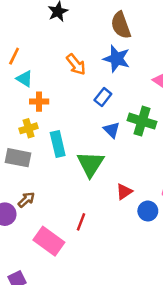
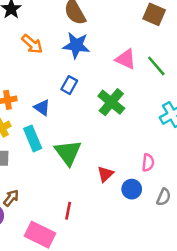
orange arrow: (76, 64) -> (32, 44), moved
green cross: (142, 121) -> (111, 102), turned 32
blue triangle: (112, 130) -> (42, 108), moved

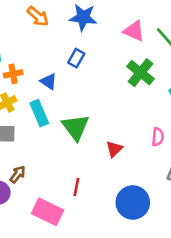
green cross: (111, 102) -> (141, 73), moved
blue circle: (132, 189) -> (133, 203), moved, size x1.6

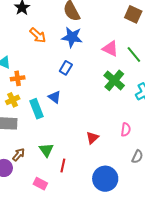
blue triangle: (49, 81) -> (54, 97), moved
green triangle: (76, 127) -> (46, 150), moved, size x0.7
pink rectangle: (48, 212) -> (40, 184), size x0.6

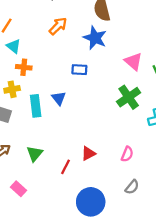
orange arrow: (38, 35) -> (58, 26), turned -102
blue rectangle: (66, 68) -> (79, 70), turned 48
red line: (63, 166) -> (66, 167), moved

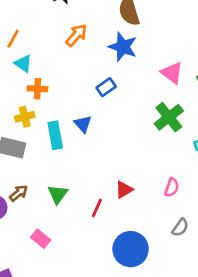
blue rectangle: (79, 70) -> (106, 87), turned -35

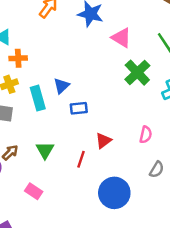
pink triangle: (172, 73) -> (121, 38), moved
blue rectangle: (106, 87) -> (79, 108), moved, turned 35
blue triangle: (83, 124) -> (61, 86), turned 35

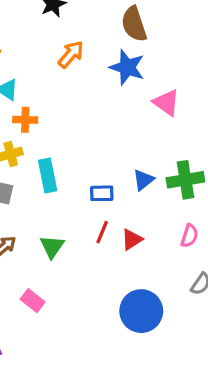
green cross: (137, 73) -> (185, 180), moved, turned 30
blue triangle: (61, 86) -> (143, 180), moved
red line: (81, 159) -> (102, 232), moved

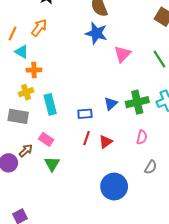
orange arrow: (71, 54) -> (39, 28), moved
pink triangle: (166, 102) -> (122, 54), turned 42
green triangle: (52, 247) -> (52, 164), moved
pink rectangle: (33, 301) -> (46, 139), moved

